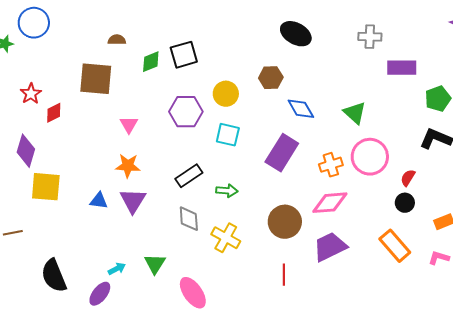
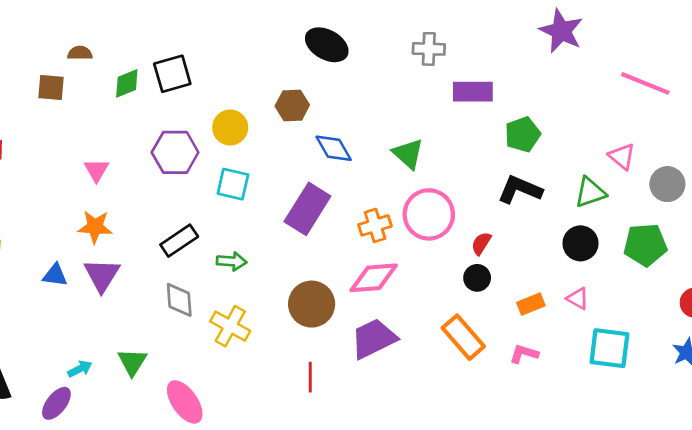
brown square: (96, 79) -> (51, 88), moved, size x0.6

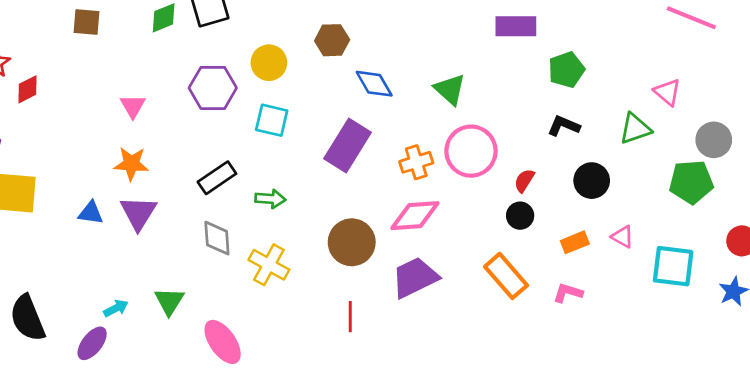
gray circle: (667, 184) -> (714, 140), moved
black L-shape: (520, 190) -> (564, 126), size x0.7
black circle: (581, 243) -> (592, 181), moved
cyan square: (609, 348) -> (673, 266), moved

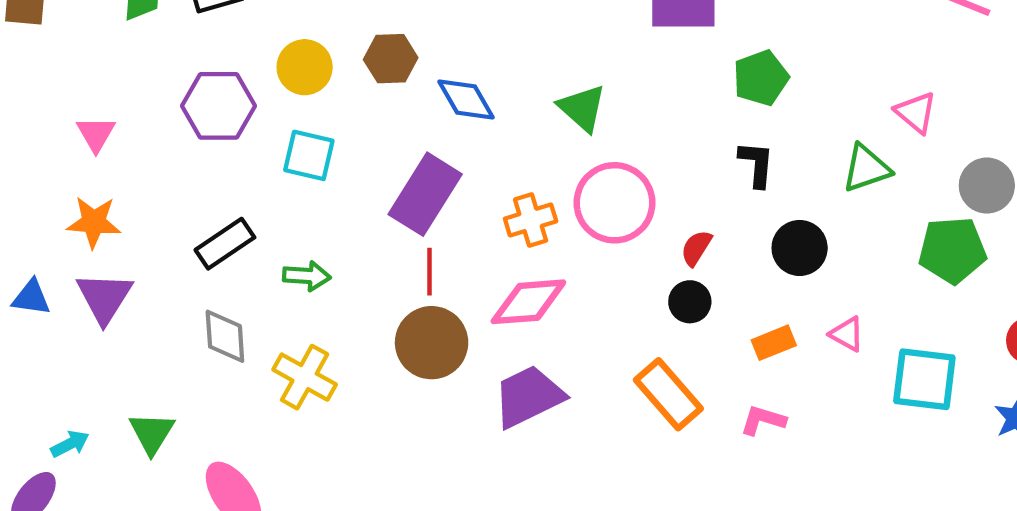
brown hexagon: (332, 40) -> (391, 59), moved
black L-shape: (564, 126) -> (757, 164), turned 72
red line: (350, 317) -> (429, 272), moved

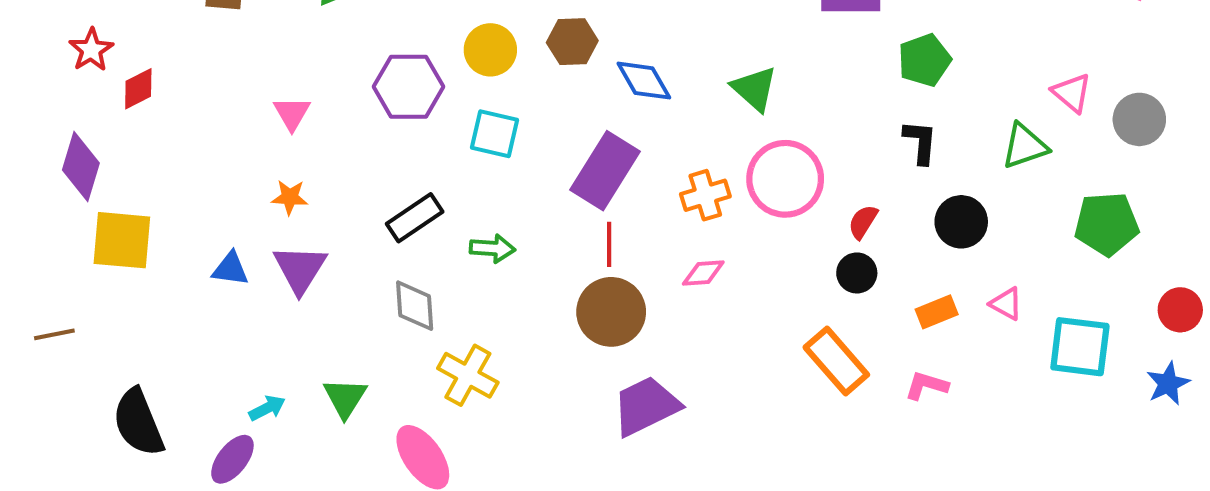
gray circle: (987, 186) -> (1139, 119), moved
orange star: (94, 222) -> (290, 197), size x0.7
pink diamond: (528, 302) -> (703, 273), size x0.6
yellow cross: (305, 377) -> (468, 375), moved
purple trapezoid: (528, 396) -> (646, 406), moved

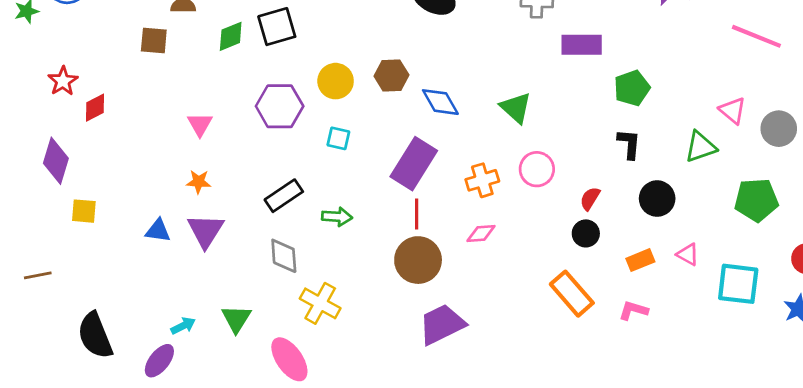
cyan square: (494, 134) -> (338, 138), size x0.7
pink circle: (785, 179) -> (537, 169), size x0.7
yellow square: (122, 240) -> (84, 211), size x0.6

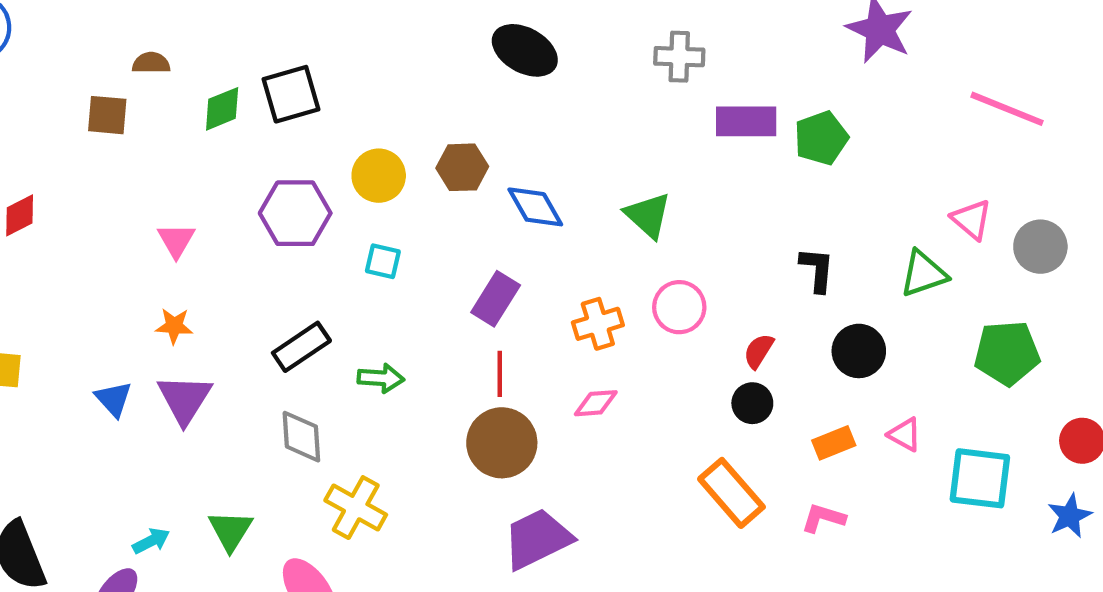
green pentagon: (632, 88) -> (821, 138), moved
purple rectangle: (414, 164) -> (496, 299), size x0.7
blue triangle: (158, 231) -> (114, 399), turned 40

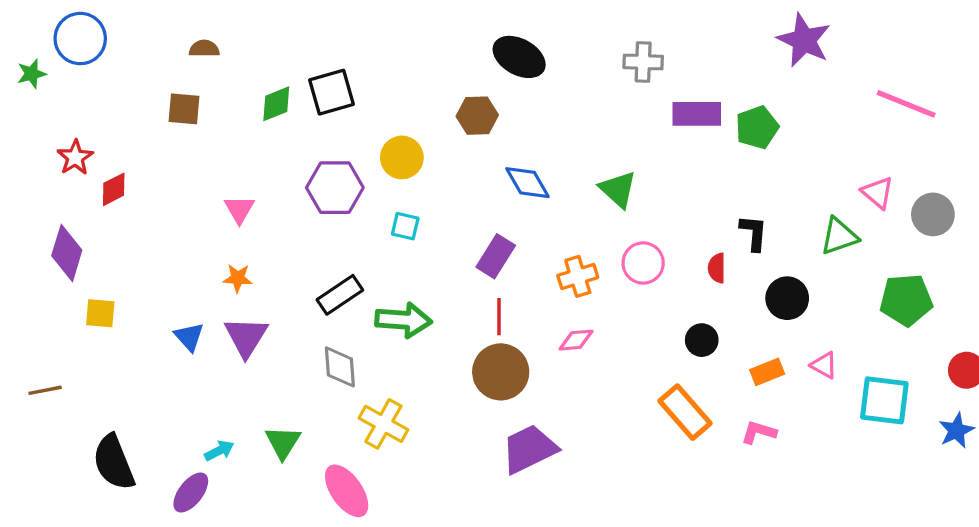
brown semicircle: (151, 63) -> (204, 49), moved
brown hexagon: (462, 167) -> (477, 116), moved
red semicircle: (759, 351) -> (717, 268), moved, turned -32
green arrow: (381, 378) -> (404, 320), size x1.5

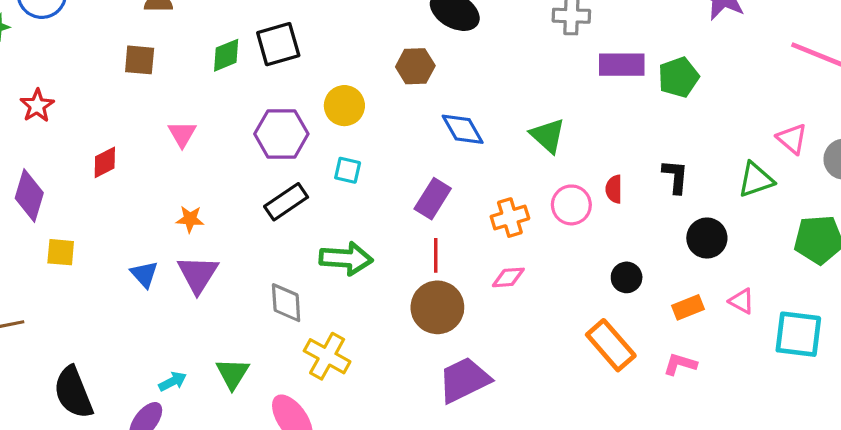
red diamond: (114, 189) -> (105, 162), moved
pink triangle: (239, 209) -> (182, 134), moved
red semicircle: (717, 268) -> (614, 189), moved
black rectangle: (340, 295) -> (286, 202), moved

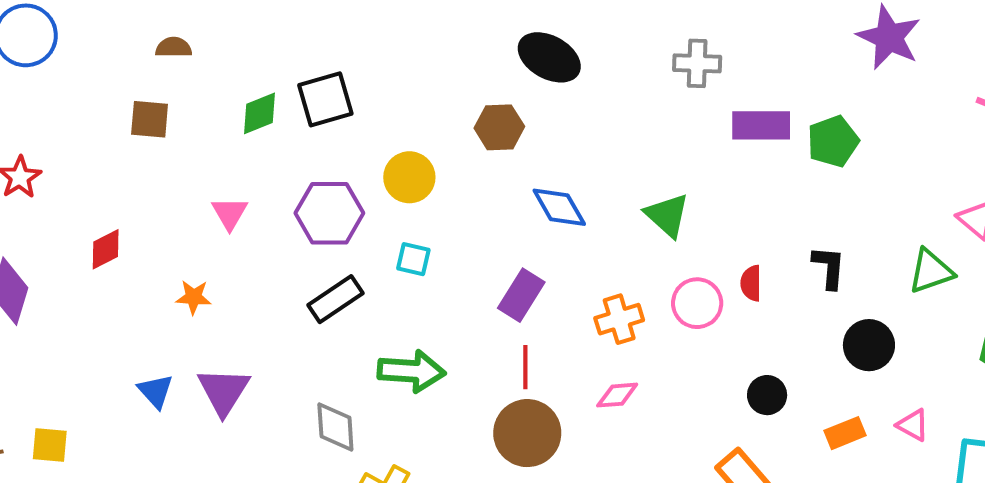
pink triangle: (182, 134) -> (230, 213), moved
orange star: (190, 219) -> (194, 297), moved
yellow square: (61, 252) -> (50, 445), moved

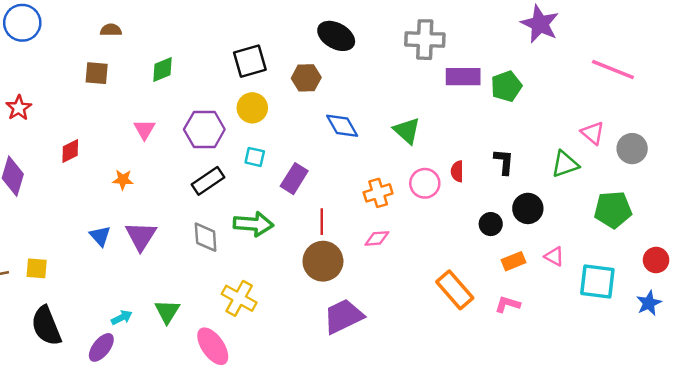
gray cross: (697, 63) -> (425, 40), size x1.4
black square: (325, 99) -> (250, 61), moved
purple rectangle: (521, 295) -> (294, 179), moved
black circle: (767, 395) -> (491, 224), moved
gray diamond: (335, 427) -> (206, 237), moved

